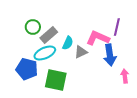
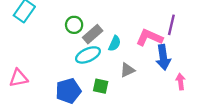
gray triangle: (81, 52) -> (127, 70), moved
blue pentagon: (27, 69) -> (68, 91), moved, turned -30
green square: (56, 80) -> (101, 86), size x0.6

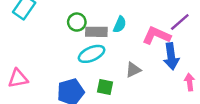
purple line: (171, 25) -> (180, 22), turned 36
gray rectangle: (93, 34) -> (96, 32), turned 42
cyan semicircle: (115, 43) -> (120, 24), moved

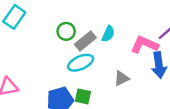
gray rectangle: (96, 32) -> (85, 41), turned -40
green square: (105, 87) -> (83, 96), moved

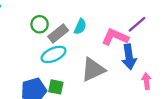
gray triangle: (122, 78) -> (93, 70), size x1.6

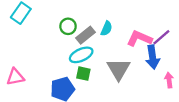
purple line: (137, 24) -> (161, 37), moved
gray triangle: (93, 70) -> (119, 69), turned -35
green square: (56, 87) -> (83, 74), moved

